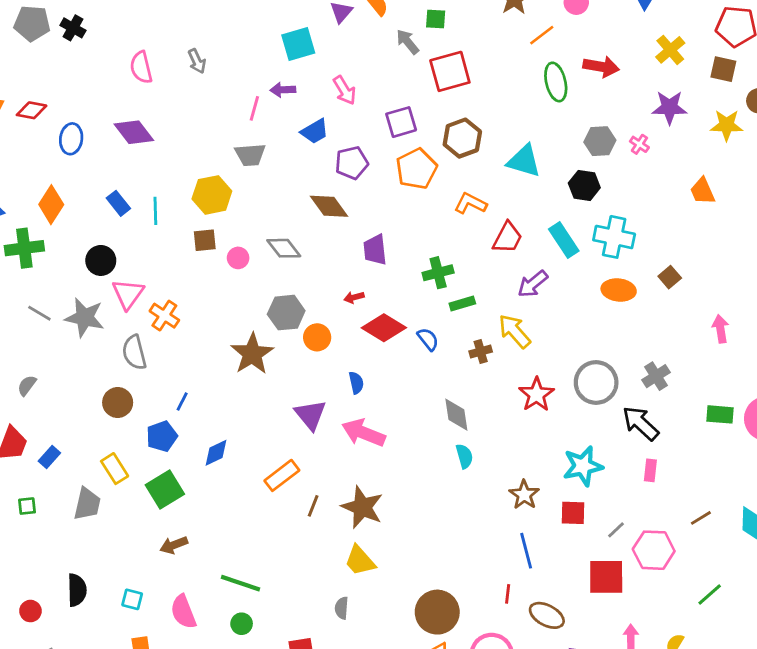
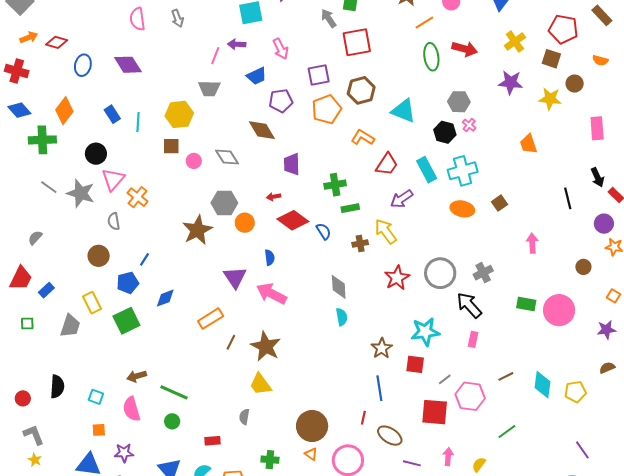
pink cross: (639, 144) -> (469, 125), moved
cyan cross: (614, 237) -> (463, 171), turned -32
gray semicircle: (134, 352) -> (114, 221), size x0.7
brown arrow: (174, 545) -> (137, 376), moved

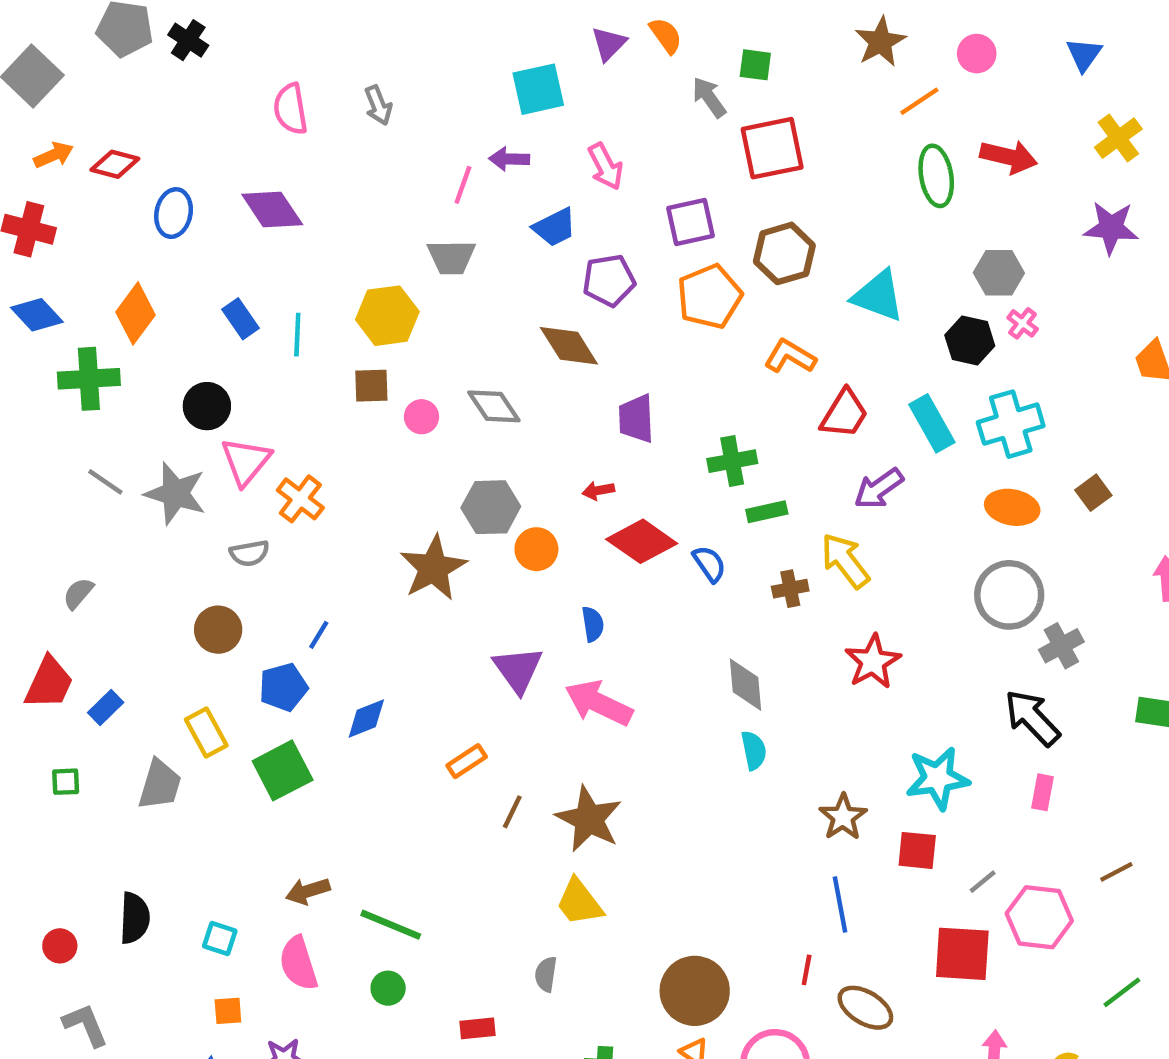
gray semicircle: (114, 221) -> (249, 553), turned -90
gray circle: (440, 273) -> (1009, 595), moved
orange rectangle: (211, 319) -> (467, 761), size x0.7

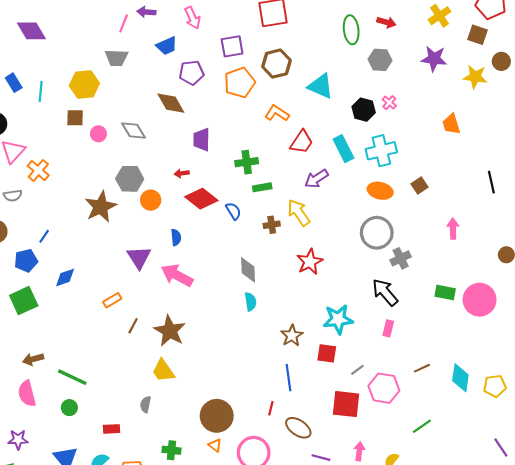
red arrow: (1009, 157) -> (386, 22), size x0.7
gray hexagon: (999, 273) -> (380, 60), moved

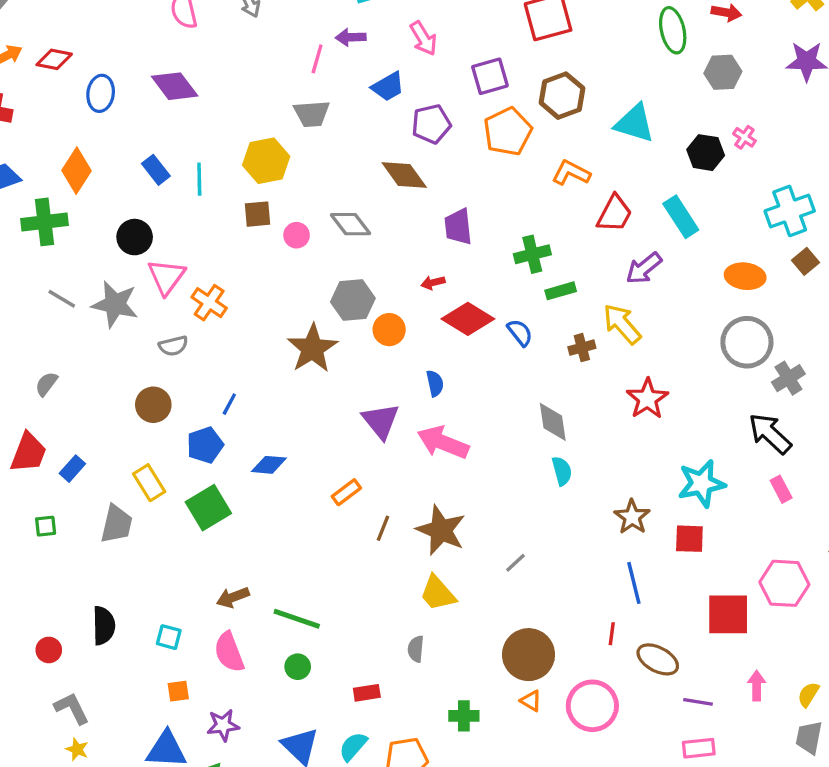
cyan cross: (381, 151) -> (790, 211), moved
blue diamond: (65, 278) -> (269, 465), turned 30
pink rectangle: (388, 328) -> (781, 489), turned -35
gray line: (357, 370) -> (515, 563), moved

